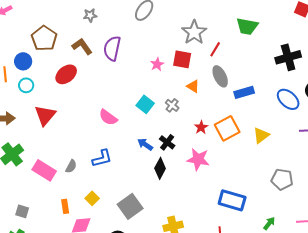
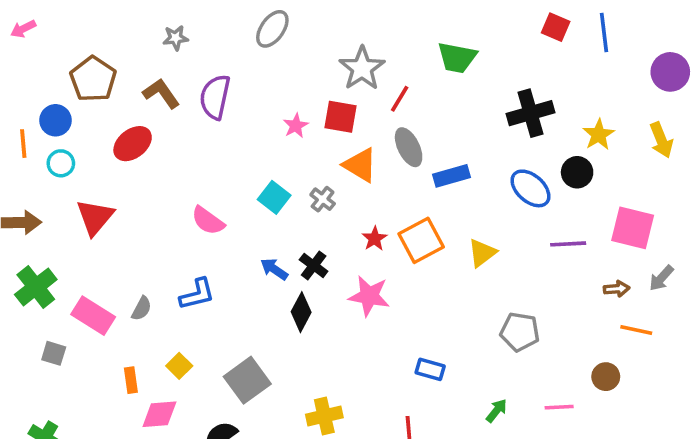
orange triangle: (193, 86) -> (360, 165), size x1.5
blue rectangle: (232, 200) -> (430, 369), size x0.6
gray square: (22, 211) -> (54, 353), moved

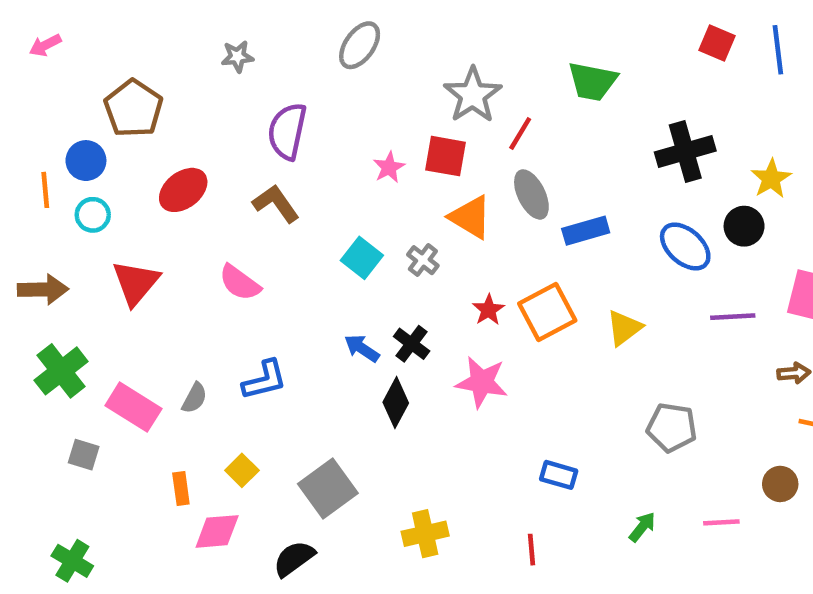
brown L-shape: (161, 93) -> (276, 204), moved
pink semicircle: (208, 221) -> (240, 283), moved

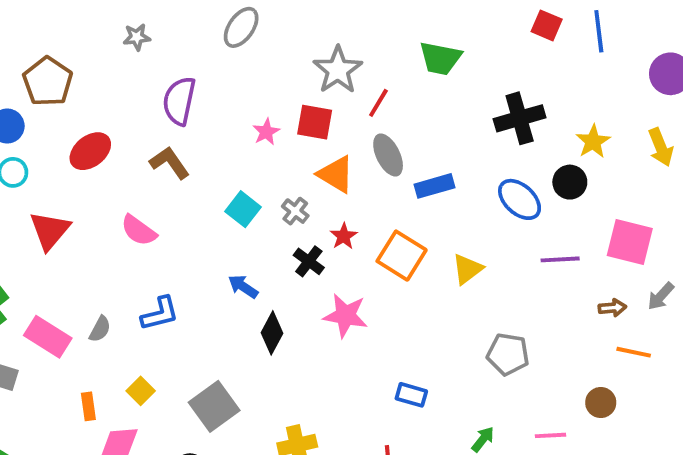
red star: (488, 310) -> (344, 236), moved
orange square: (547, 312) -> (402, 256), turned -30
black cross: (412, 344) -> (309, 261), moved

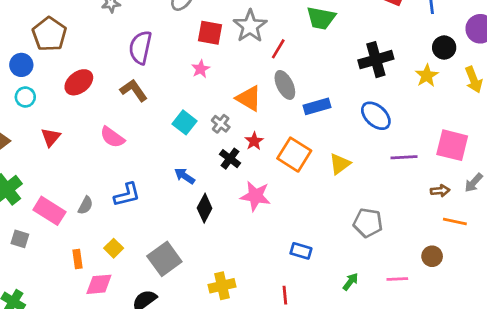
red square: (315, 122) -> (210, 33), moved
black circle: (570, 182) -> (444, 48), moved
red triangle: (50, 230) -> (51, 137), size x0.7

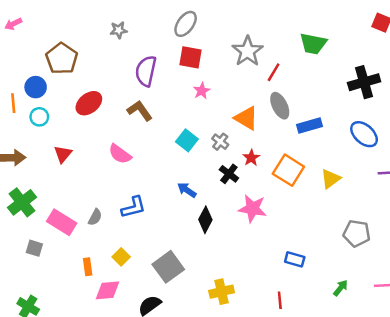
red square: (210, 33) -> (191, 57), moved

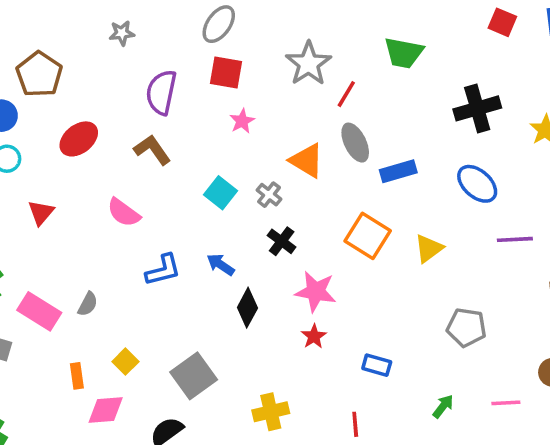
red star: (251, 158) -> (314, 336), moved
blue L-shape: (134, 207) -> (163, 270), moved

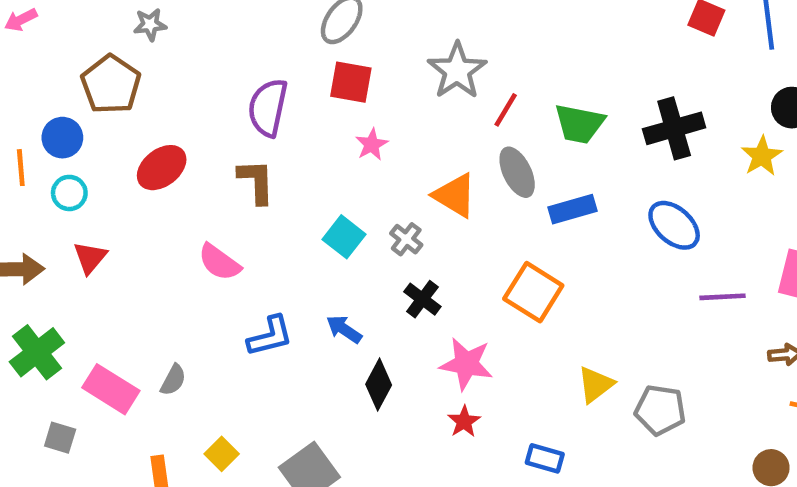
gray star: (122, 33) -> (150, 24), moved
green trapezoid: (404, 53) -> (579, 124), moved
brown L-shape: (152, 150) -> (256, 181), turned 33
red triangle: (41, 213) -> (90, 258), moved
yellow triangle: (429, 248) -> (596, 385), moved

